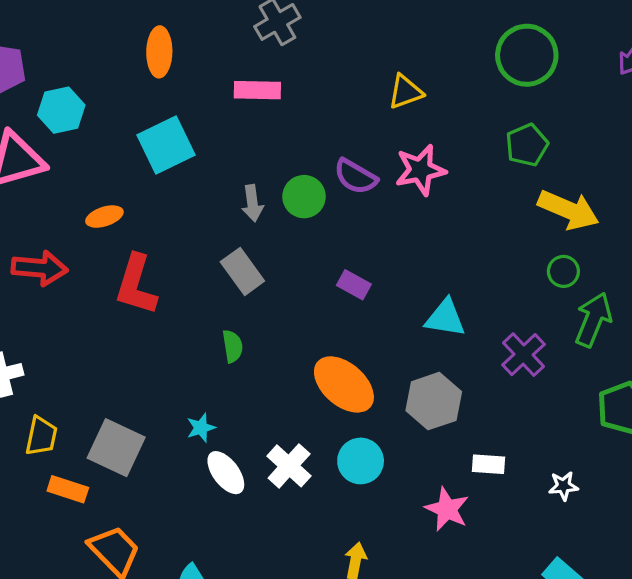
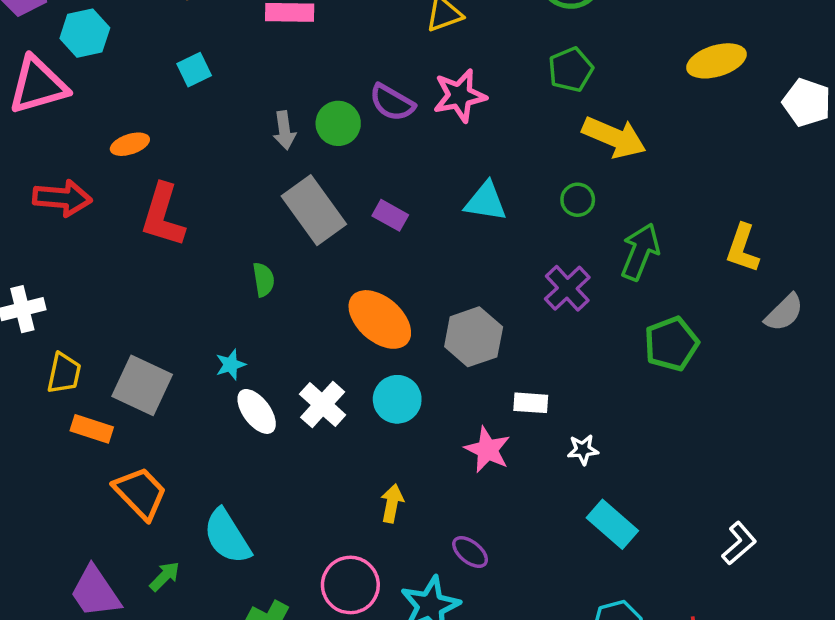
cyan square: (166, 145) -> (194, 70), size x0.6
gray rectangle: (242, 271) -> (314, 210), moved, size x1.4
green circle: (563, 271) -> (578, 200), moved
cyan triangle: (445, 318) -> (486, 201), moved
white star: (563, 486) -> (583, 450), moved

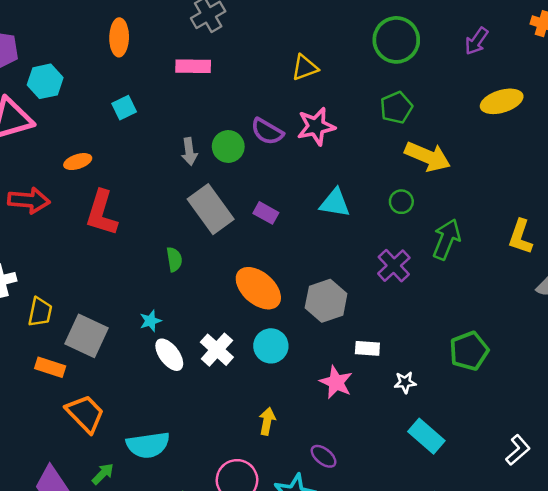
green pentagon: (671, 344) -> (469, 351), moved
yellow trapezoid: (64, 373) -> (40, 312), moved
cyan semicircle: (227, 536) -> (148, 445), turned -66

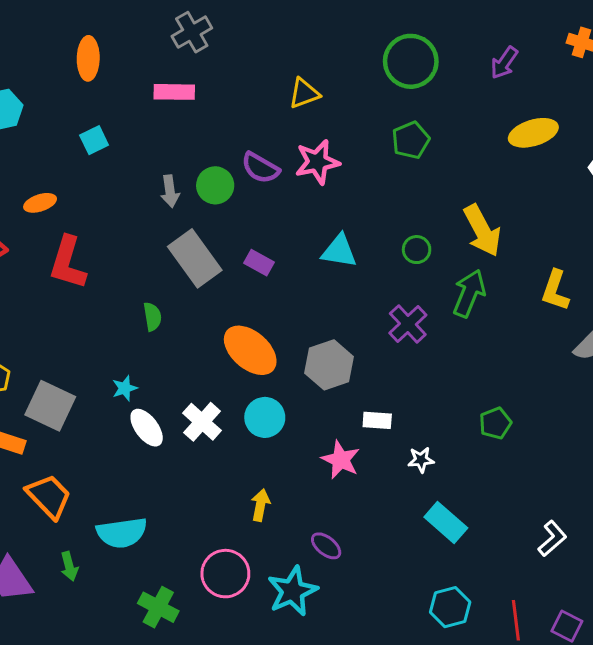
yellow arrow: (428, 157) -> (482, 231), moved, turned 39
green pentagon: (469, 351) -> (495, 423), size x0.7
green arrow: (103, 474) -> (69, 566), turned 120

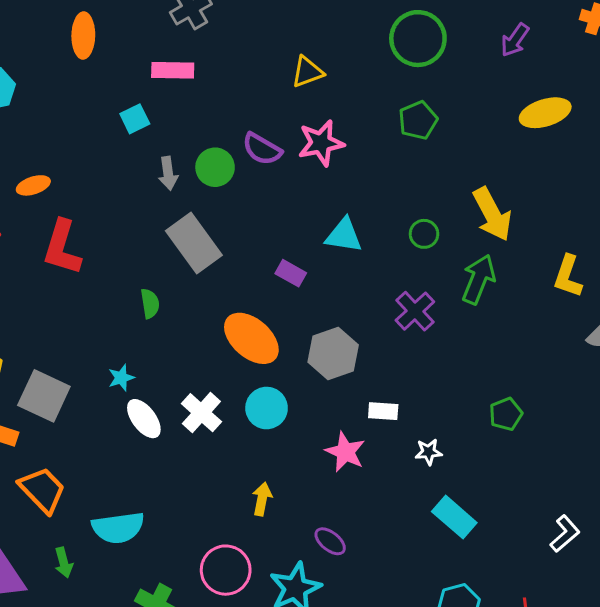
cyan square: (94, 140) -> (135, 119), moved
purple rectangle: (259, 263) -> (291, 273), moved

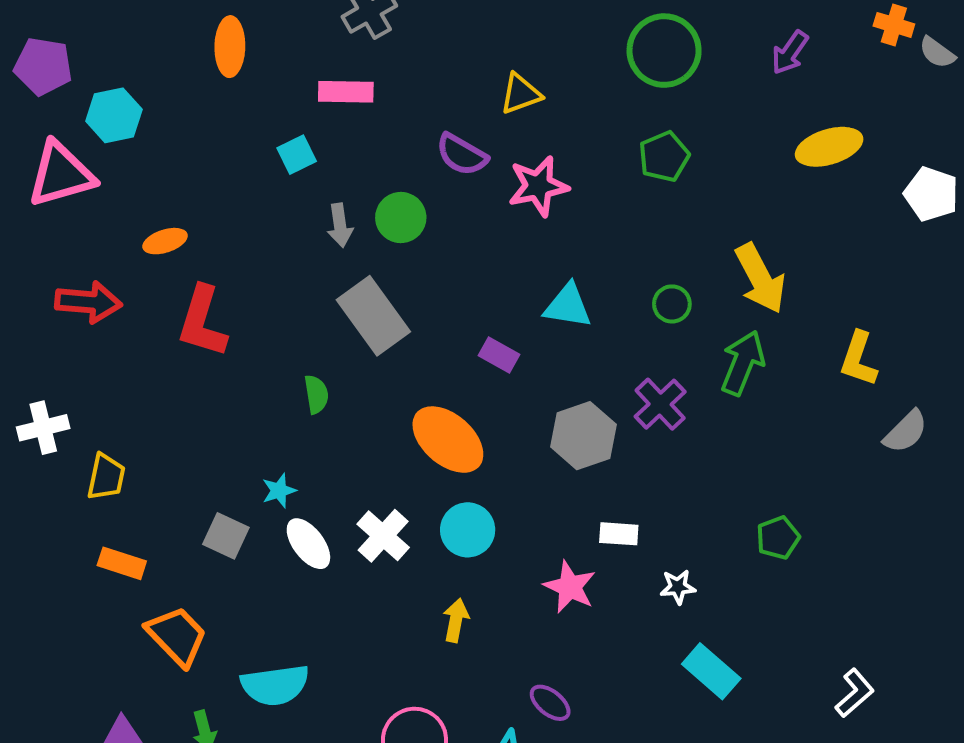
purple semicircle: (262, 149) -> (462, 155), moved
gray hexagon: (333, 354) -> (583, 436), moved
gray square: (44, 396) -> (226, 536), moved, size x0.7
yellow arrow: (262, 499) -> (456, 620), moved

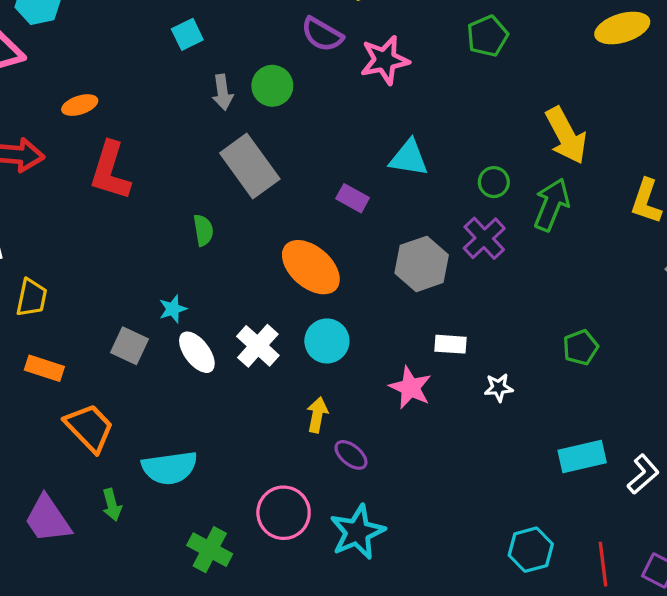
green circle: (672, 304) -> (494, 182), moved
cyan rectangle: (711, 671) -> (582, 457), moved, turned -54
purple ellipse: (550, 703) -> (351, 455), moved

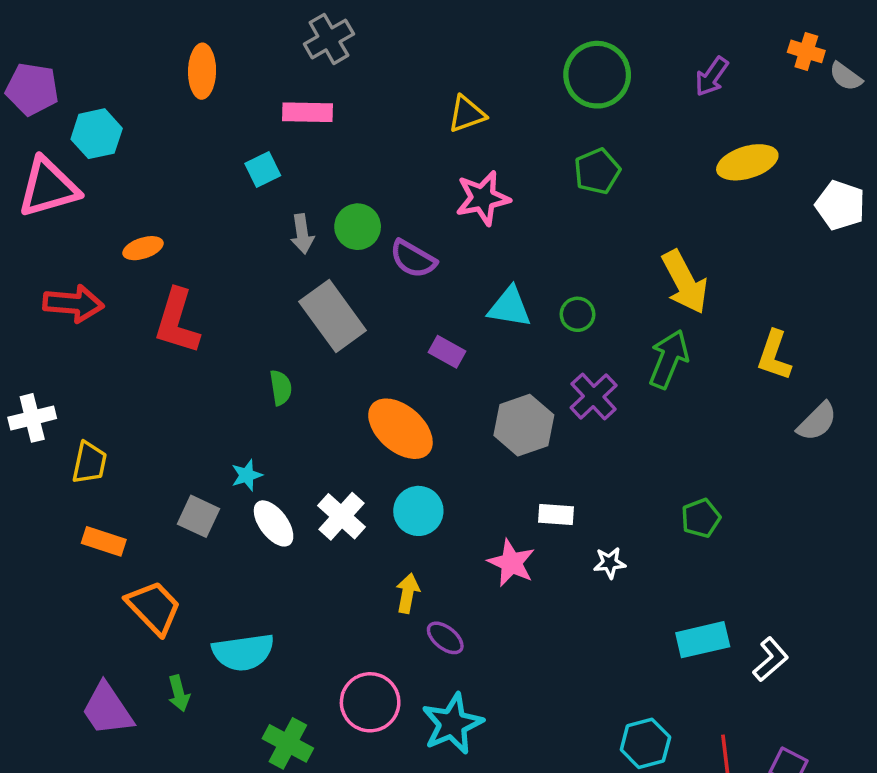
purple semicircle: (322, 34) -> (413, 259), moved
green circle: (494, 182) -> (577, 314), moved

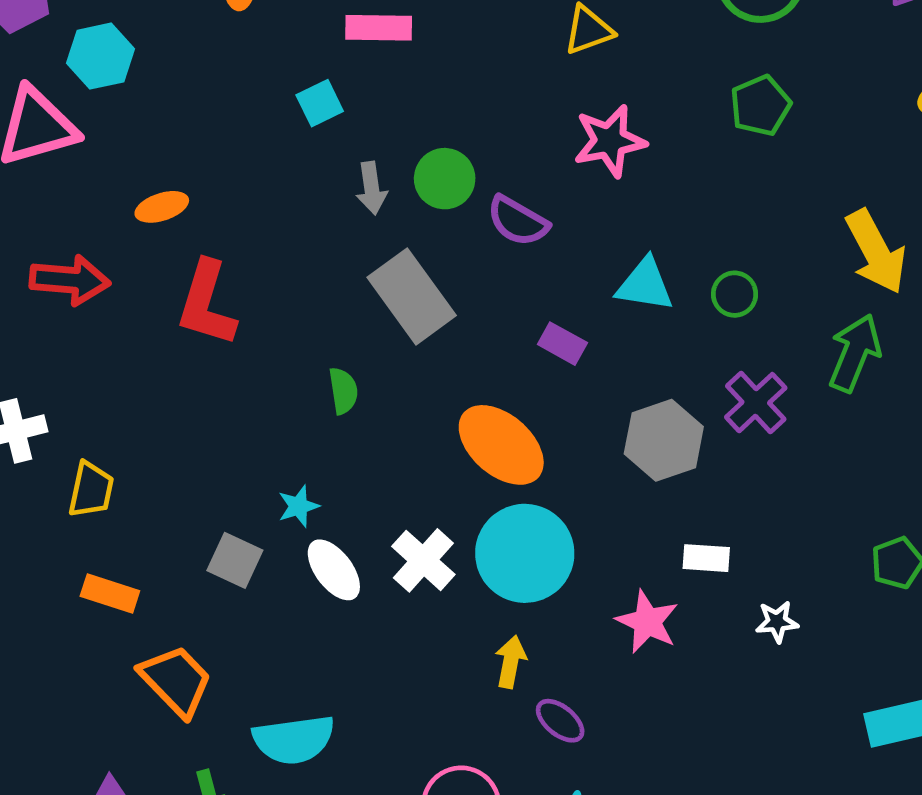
cyan circle: (418, 511) -> (525, 553), size x1.5

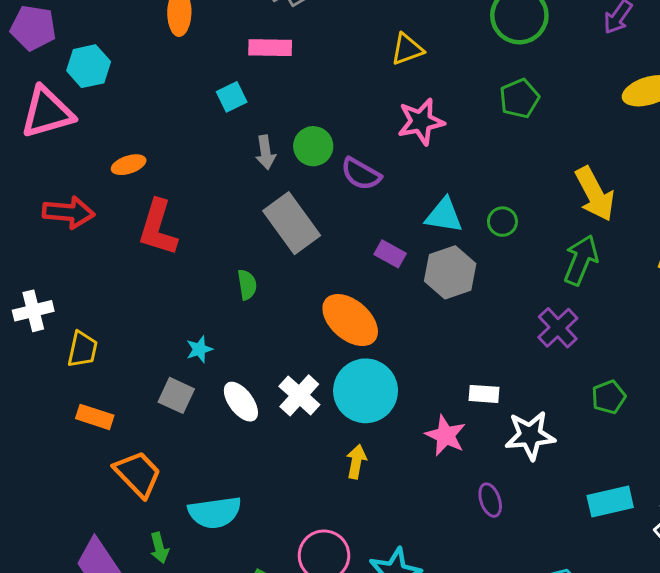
purple cross: (756, 403) -> (558, 328), moved
gray hexagon: (664, 440) -> (450, 272), moved
cyan star: (298, 506) -> (199, 349), moved
white star: (777, 622) -> (530, 435), size x1.8
purple ellipse: (560, 721) -> (490, 500), moved, turned 32

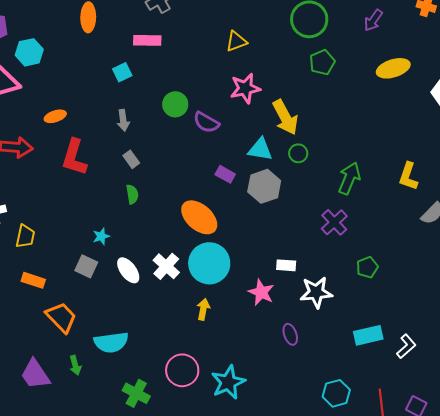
green pentagon: (519, 98) -> (322, 62), moved
gray arrow: (266, 152) -> (123, 120), moved
yellow arrow: (595, 194) -> (285, 117), moved
gray rectangle: (292, 223) -> (131, 159), moved, size x0.5

